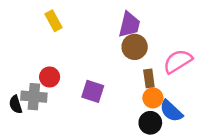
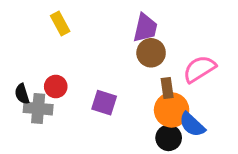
orange circle: (153, 98) -> (172, 110), size x1.5
black semicircle: (16, 104) -> (22, 94), moved

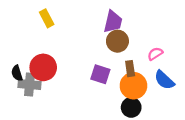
pink semicircle: (199, 69) -> (155, 54), size x0.6
red circle: (56, 87) -> (43, 67), size x1.5
purple square: (104, 103) -> (100, 74), moved
blue semicircle: (192, 125) -> (164, 80), moved

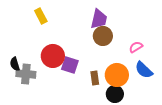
red circle: (43, 67) -> (53, 56), moved
brown rectangle: (130, 69) -> (95, 78), moved
purple square: (100, 74) -> (70, 65), moved

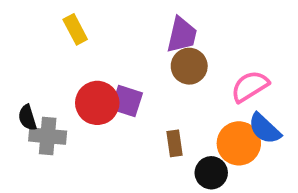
pink semicircle: (136, 47) -> (250, 86), size x1.5
purple square: (70, 65) -> (127, 101), moved
orange circle: (117, 75) -> (239, 143), moved

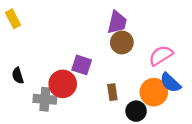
yellow rectangle: (75, 29) -> (13, 19), moved
red circle: (97, 103) -> (63, 84), moved
gray cross: (48, 136) -> (45, 99), moved

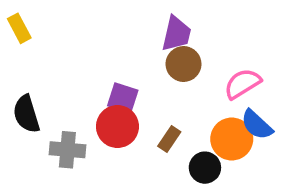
black semicircle: (18, 76) -> (26, 114), size x1.5
red circle: (63, 84) -> (117, 127), moved
brown rectangle: (112, 92) -> (169, 139), turned 42

